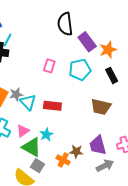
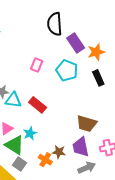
cyan pentagon: (80, 70) -> (67, 70), turned 30
cyan triangle: (28, 102) -> (13, 100), turned -42
red rectangle: (52, 106) -> (38, 105), turned 30
brown trapezoid: (101, 107) -> (87, 124), moved

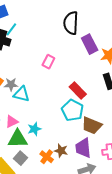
cyan pentagon: (67, 70) -> (73, 110), moved
red rectangle: (38, 105) -> (78, 91), moved
green triangle: (15, 145) -> (18, 139), turned -40

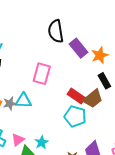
pink rectangle: (48, 62) -> (42, 74), size x1.5
cyan triangle: (21, 94) -> (23, 101), moved
brown trapezoid: (92, 125) -> (93, 99), moved, turned -50

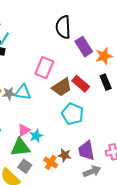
red rectangle: (76, 96) -> (81, 84), moved
brown trapezoid: (93, 99) -> (62, 87), moved
pink triangle: (18, 140) -> (24, 130), moved

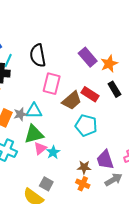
black semicircle: (63, 27) -> (38, 55), moved
green triangle: (20, 147) -> (34, 134), moved
orange cross: (51, 162) -> (83, 184), moved

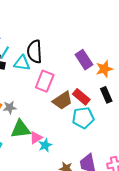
cyan triangle: (34, 111) -> (22, 63), moved
cyan pentagon: (86, 125) -> (83, 118), moved, turned -30
pink triangle: (40, 148) -> (36, 138), moved
cyan star: (53, 152) -> (45, 145), moved

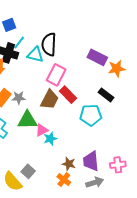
purple rectangle: (84, 60) -> (97, 57), turned -36
black rectangle: (106, 95) -> (106, 95), moved, turned -35
red rectangle: (81, 97) -> (68, 95), moved
brown trapezoid: (62, 101) -> (50, 100), moved, turned -35

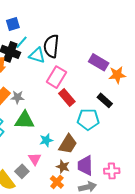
brown trapezoid: (50, 100) -> (68, 144), moved
pink triangle: (42, 130) -> (35, 159), moved, turned -40

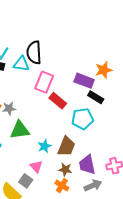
purple rectangle: (99, 62) -> (84, 81), moved

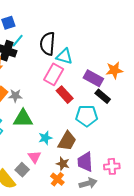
cyan triangle: (21, 64) -> (64, 56), moved

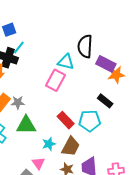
black semicircle: (48, 44) -> (85, 46), moved
purple rectangle: (93, 78) -> (106, 64), moved
red rectangle: (65, 95) -> (66, 120), moved

